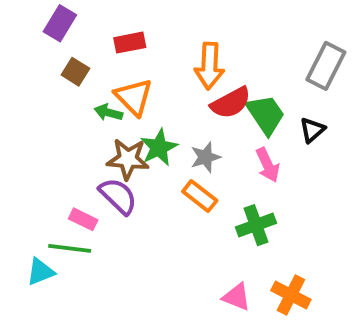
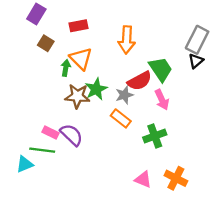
red semicircle: (231, 103) -> (140, 81), moved
green arrow: (108, 113) -> (66, 68), turned 84
black triangle: (312, 130) -> (196, 61), moved
purple semicircle: (118, 196) -> (72, 135), moved

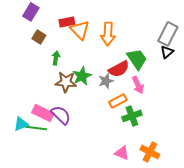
orange triangle: (81, 59) -> (80, 30), moved
orange rectangle: (121, 118) -> (118, 101), moved, turned -66
pink rectangle: (50, 133) -> (43, 113), size x1.5
cyan triangle: (25, 164) -> (21, 124), moved

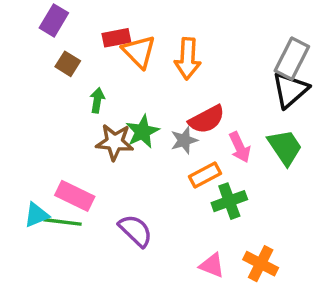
black triangle: (167, 52) -> (290, 90), size x1.6
green trapezoid: (137, 59) -> (285, 147), moved
purple semicircle: (61, 115) -> (136, 231), moved

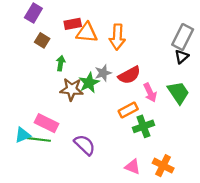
orange triangle: (139, 52) -> (87, 33), turned -40
black triangle: (290, 90) -> (182, 57), size x0.6
gray star: (184, 140) -> (103, 73), moved

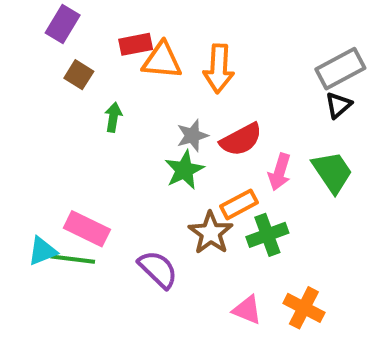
gray rectangle: (183, 37) -> (340, 69), turned 35
green star: (89, 83) -> (184, 170), moved
brown star: (72, 89) -> (211, 233), moved, turned 30
pink arrow: (150, 93) -> (280, 172), turned 42

